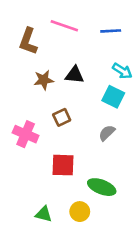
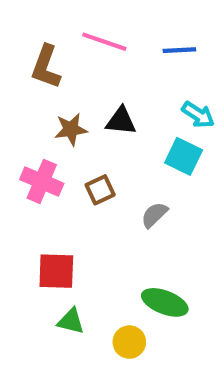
gray semicircle: (107, 133) -> (154, 215), moved
pink cross: (26, 134) -> (42, 181), moved
red square: (63, 165) -> (56, 271), moved
green triangle: (44, 214) -> (71, 321), moved

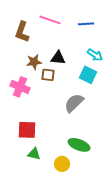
brown square: (100, 190) -> (48, 75), moved, turned 32
gray semicircle: (154, 215) -> (74, 103), size x1.5

